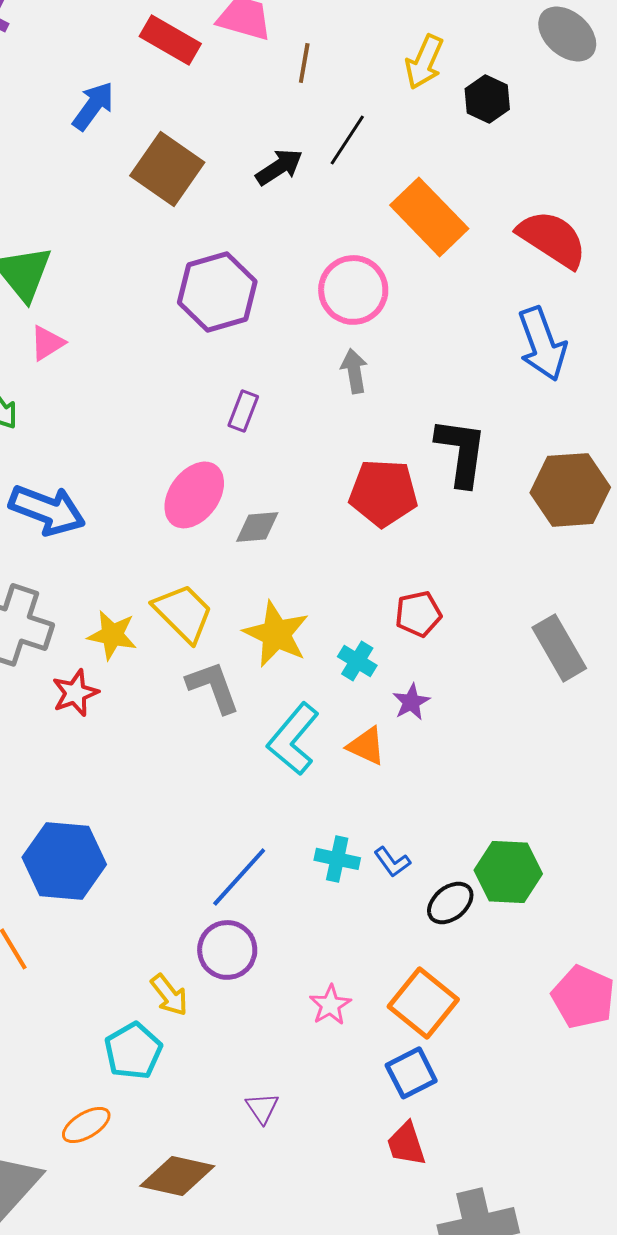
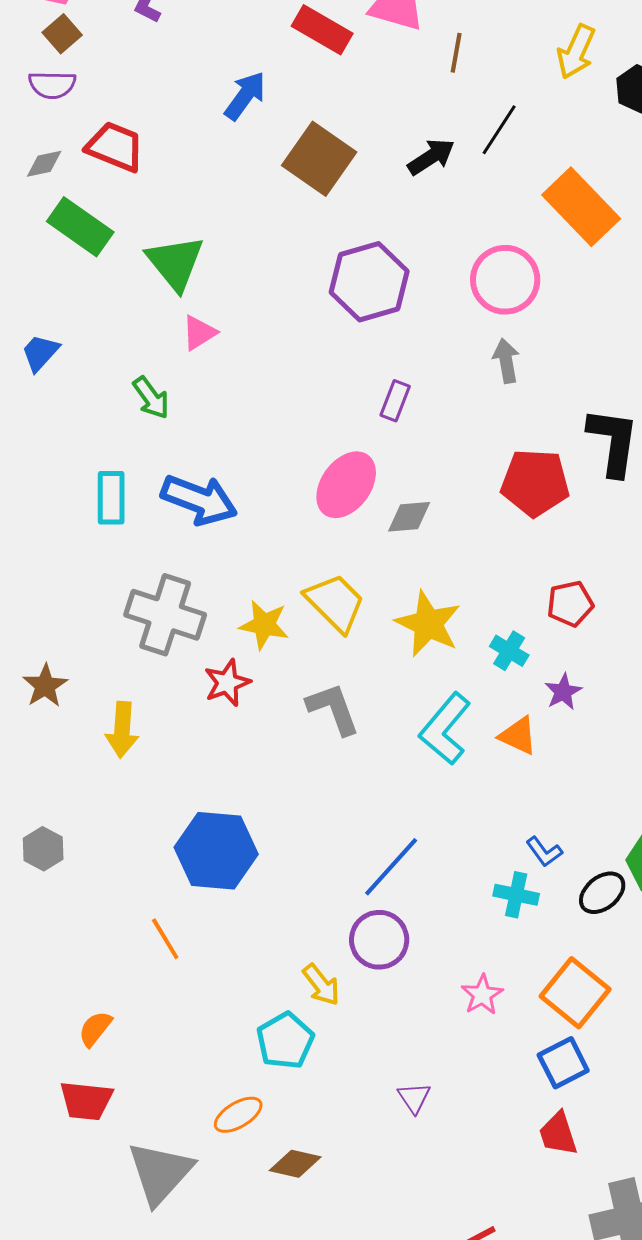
gray L-shape: (213, 687) -> (333, 709), moved
cyan cross: (337, 859) -> (516, 895), moved
brown diamond: (177, 1176) -> (295, 1164), moved, size x0.7

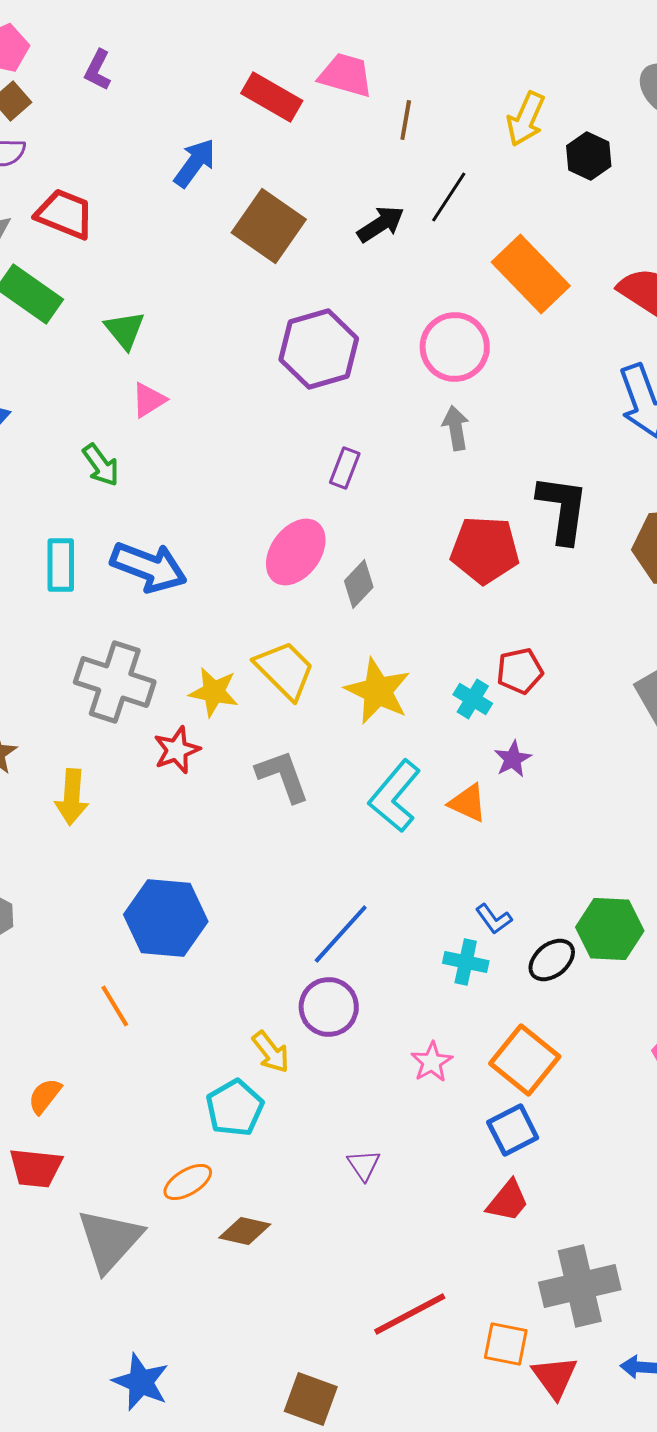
green triangle: (175, 263) -> (125, 330), size x0.7
gray diamond: (409, 517) -> (359, 584), turned -42
cyan cross: (509, 651) -> (473, 699), moved
red trapezoid: (558, 1134) -> (508, 1201), turned -123

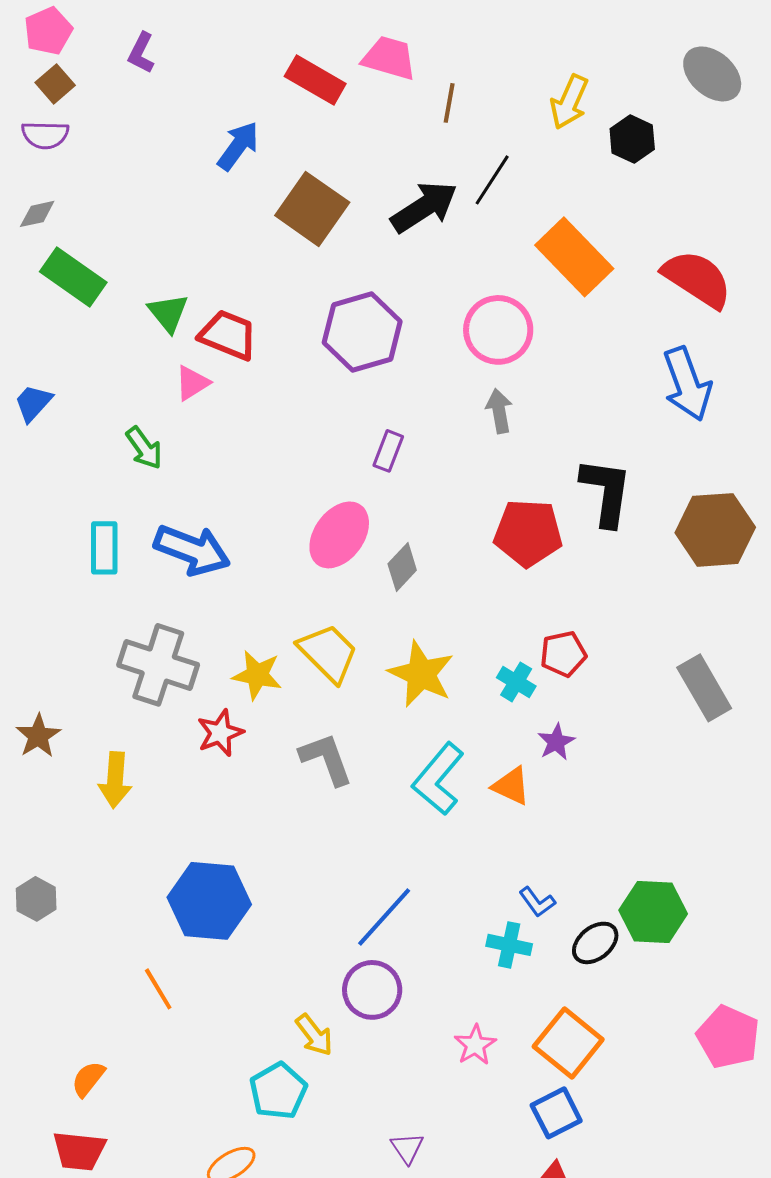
red trapezoid: (65, 214) -> (228, 335), moved
black arrow: (381, 224) -> (424, 207), size x1.4

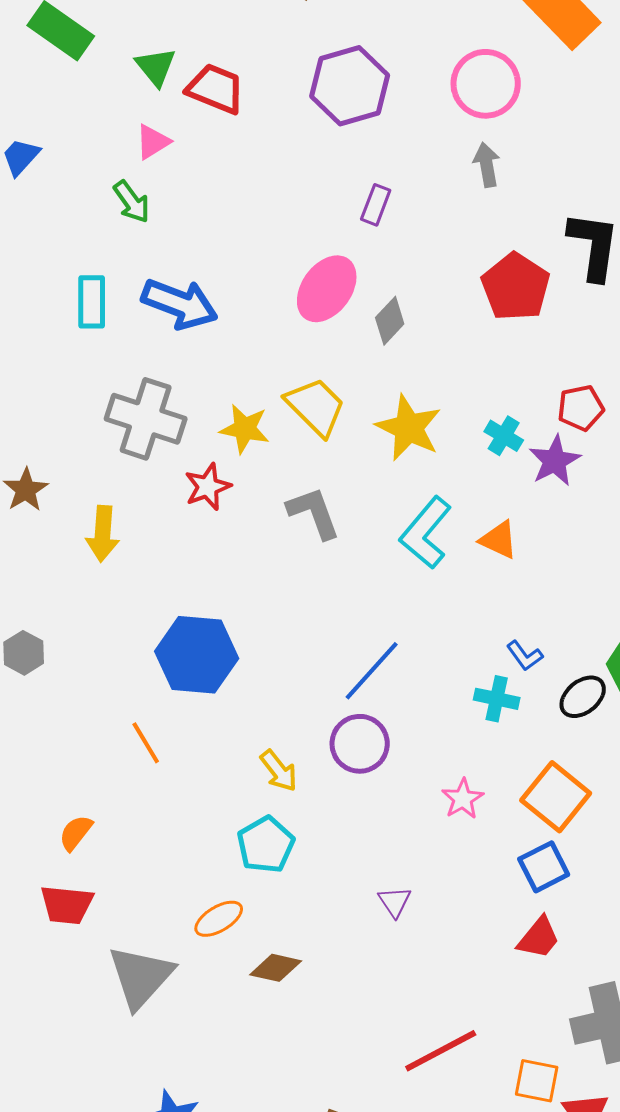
pink triangle: (192, 383) -> (153, 142), moved
red pentagon: (528, 533) -> (516, 287), turned 30
red pentagon: (563, 654) -> (581, 408), moved
purple star: (556, 742) -> (555, 461), moved, size x1.4
yellow arrow: (314, 1035) -> (279, 771), moved

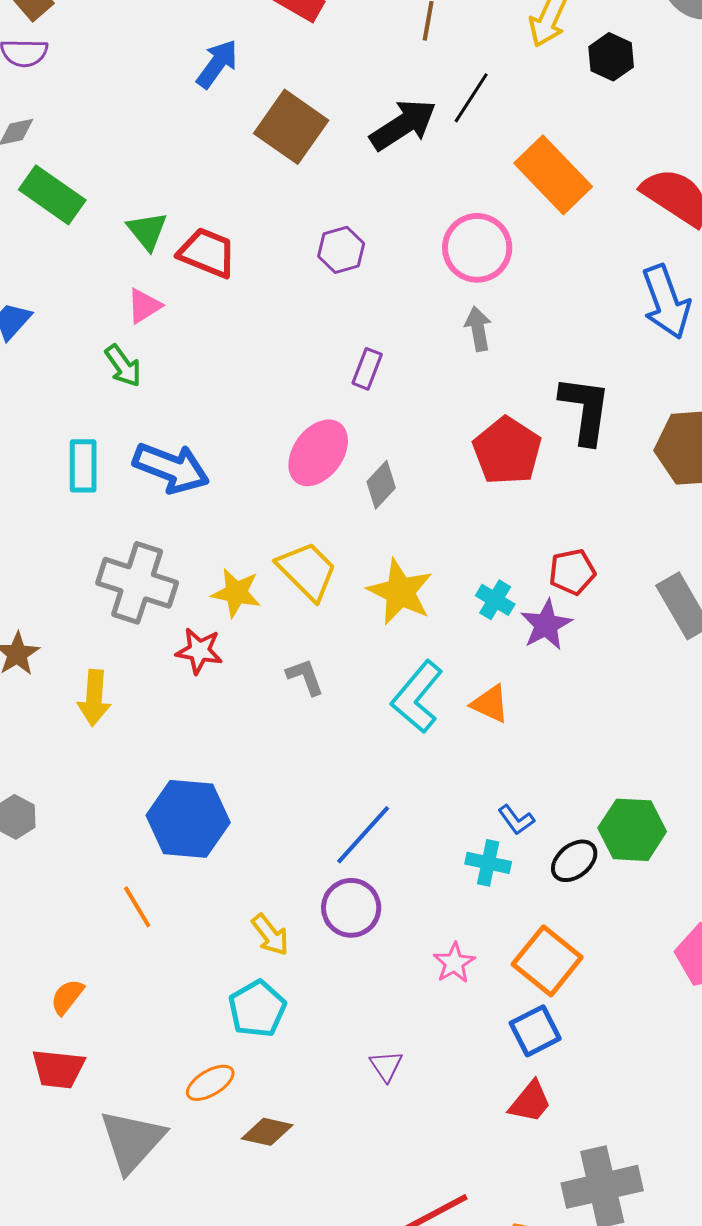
purple hexagon: (350, 86) -> (341, 250), size x0.6
red star: (208, 487) -> (199, 651), turned 30
gray L-shape: (314, 513) -> (305, 677), size x0.7

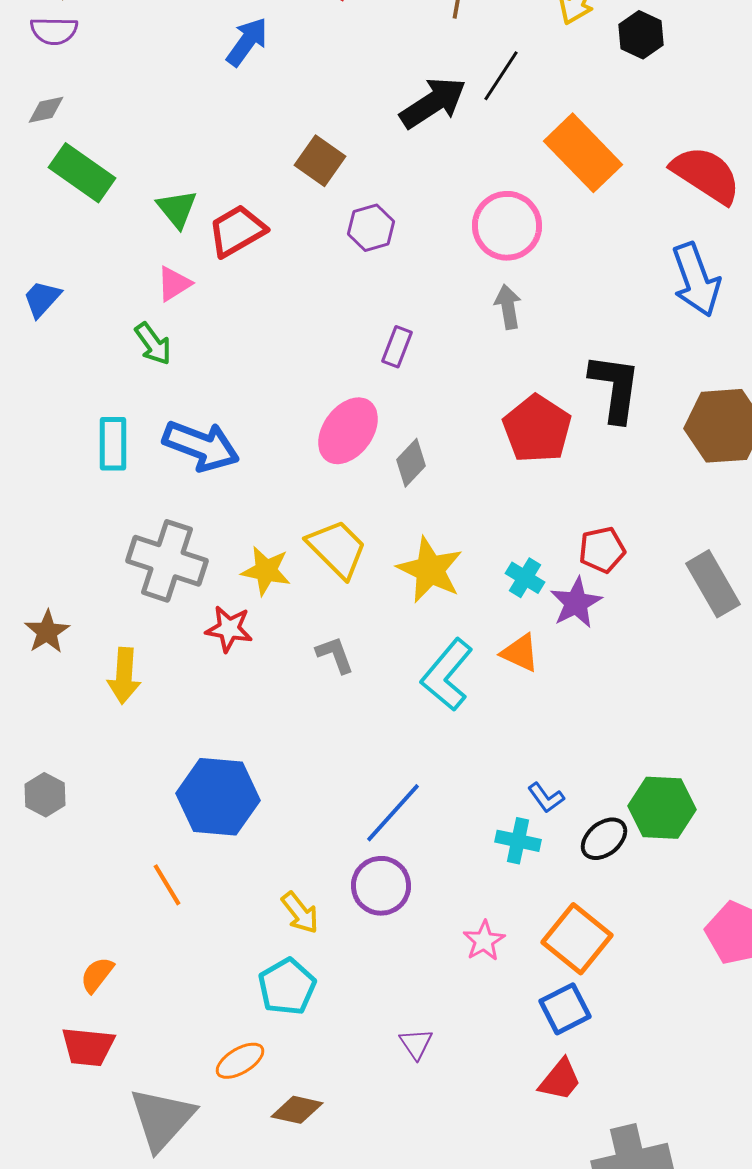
brown square: (291, 127) -> (320, 161), moved, size x0.7
red trapezoid: (207, 253) -> (237, 231), turned -52
orange triangle: (490, 704) -> (520, 653), moved

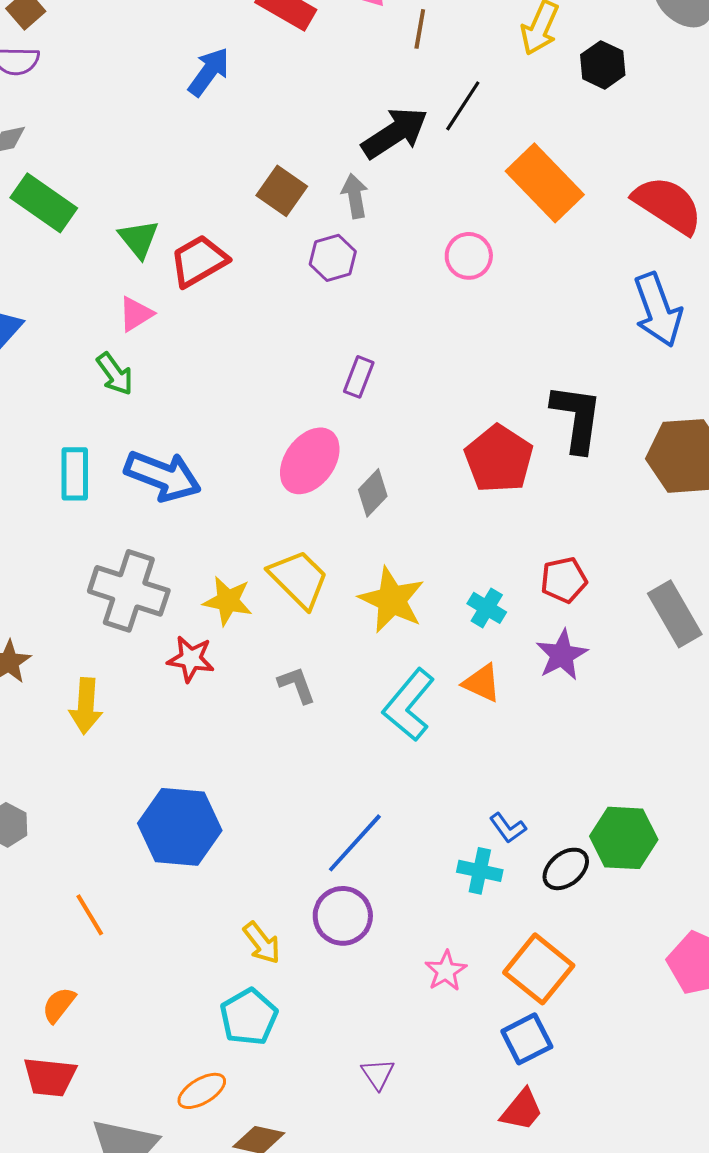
pink circle: (507, 226) -> (469, 256), size x0.7
gray arrow: (508, 307) -> (355, 196), moved
purple star: (576, 603) -> (562, 655), moved
orange line: (167, 885) -> (90, 915), moved

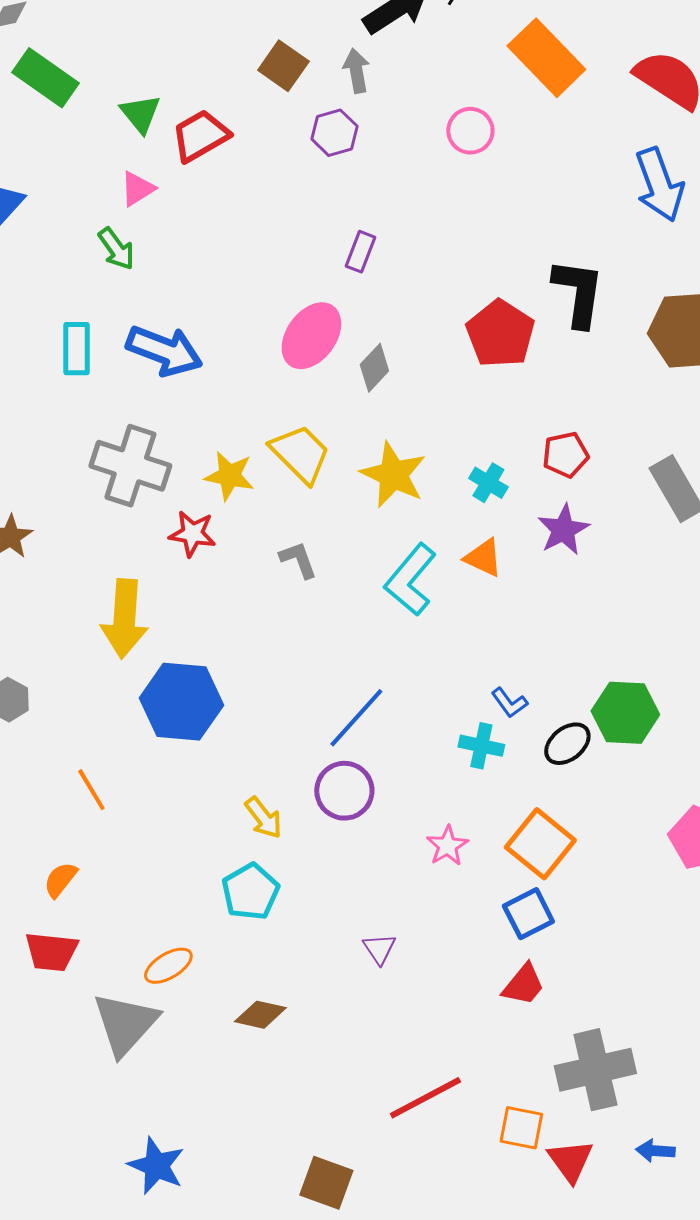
yellow arrow: (86, 706) -> (124, 619), moved, size x1.4
orange ellipse: (202, 1091) -> (168, 966), moved

